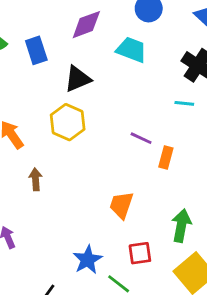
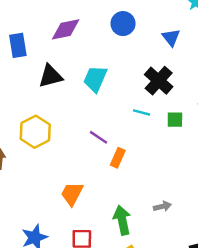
cyan trapezoid: (131, 50) -> (95, 79), moved, turned -96
yellow hexagon: (68, 122) -> (35, 132), moved
green arrow: (181, 226) -> (122, 220), turned -32

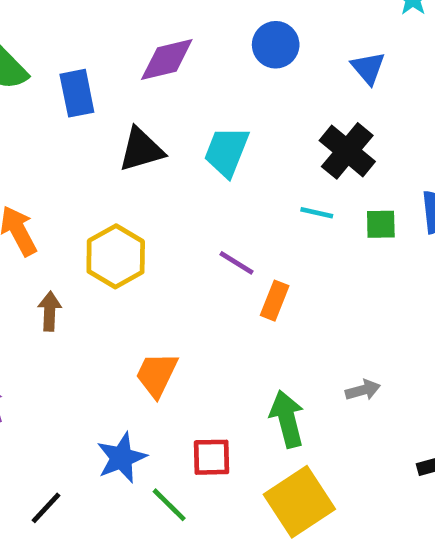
orange trapezoid: (72, 194) -> (157, 375), moved

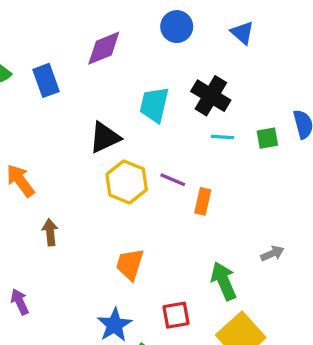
black triangle: (141, 150) -> (105, 137), moved
black cross: (347, 151) -> (211, 96), moved
yellow hexagon: (116, 256) -> (127, 182), moved

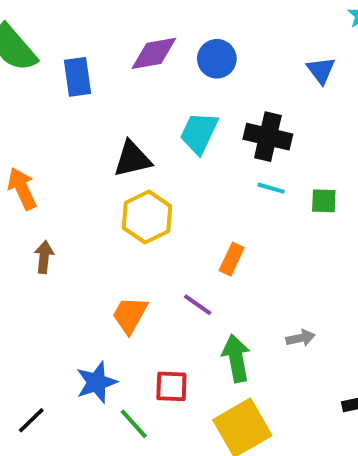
blue circle: (177, 27) -> (217, 59), moved
black cross: (211, 96) -> (268, 137), turned -30
purple line: (173, 180) -> (198, 305), moved

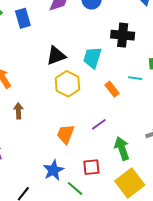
cyan trapezoid: (199, 133) -> (92, 58), moved
cyan line: (271, 188) -> (135, 78), moved
orange rectangle: (232, 259) -> (112, 89), moved, turned -56
purple line: (198, 305) -> (99, 124), turned -63

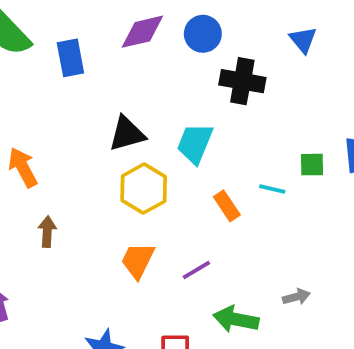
black cross: (123, 35) -> (242, 81), moved
orange trapezoid: (66, 134) -> (138, 260), moved
green arrow: (122, 149) -> (236, 319), turned -65

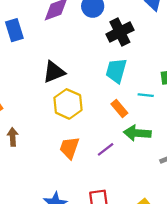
black cross: (242, 81) -> (120, 32), turned -30
cyan trapezoid: (195, 143) -> (116, 71), moved
green arrow: (236, 319) -> (137, 133), moved

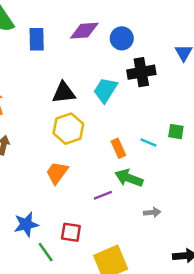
cyan trapezoid: (116, 71) -> (105, 90), moved
purple line: (106, 149) -> (103, 195), moved

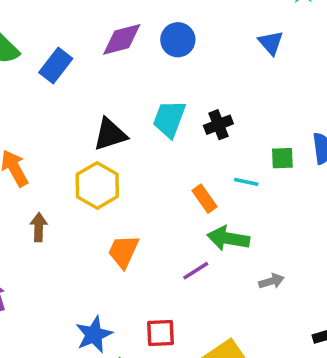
blue rectangle: (37, 39) -> (56, 66), turned 50
black cross: (141, 72) -> (218, 125), moved, size x0.7
yellow hexagon: (68, 129) -> (97, 185), moved

